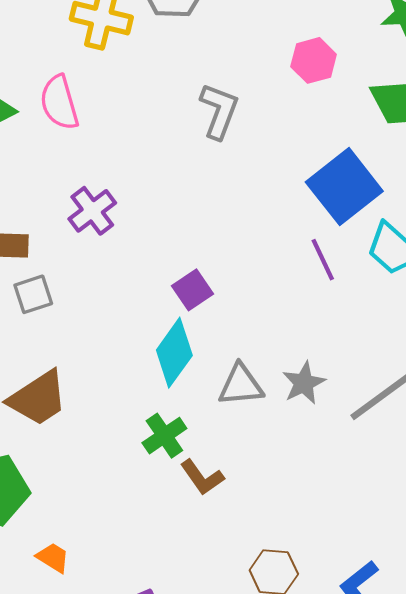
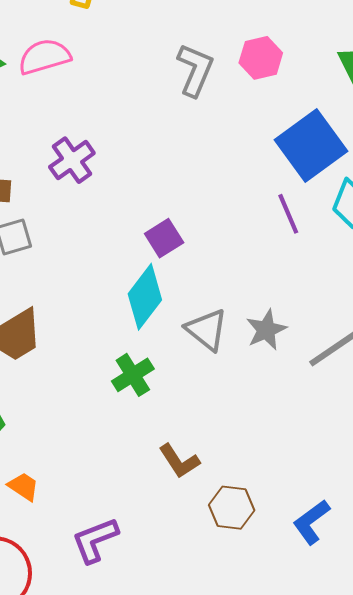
pink hexagon: (314, 60) -> (261, 58), moved
pink semicircle: (59, 103) -> (44, 57), turned 88
gray triangle: (241, 385) -> (207, 330), turned 42
brown L-shape: (202, 477) -> (179, 461), moved

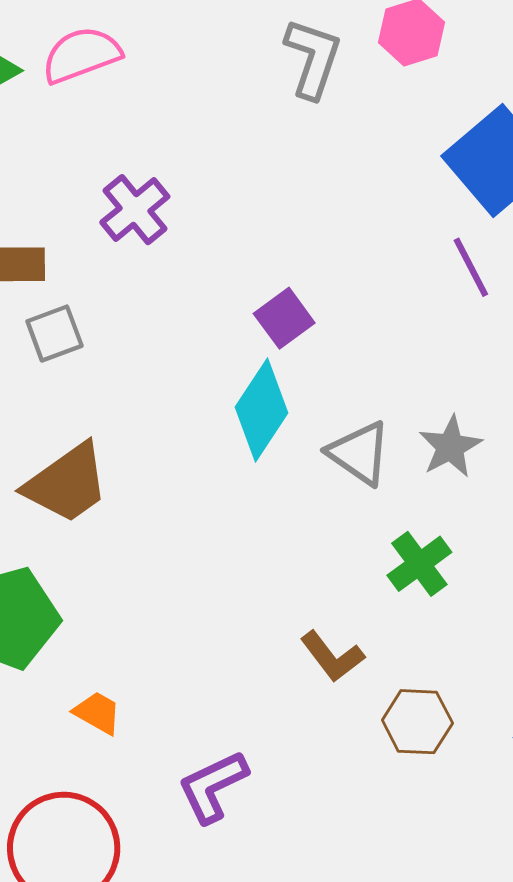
green cross: (133, 375) -> (419, 564), moved

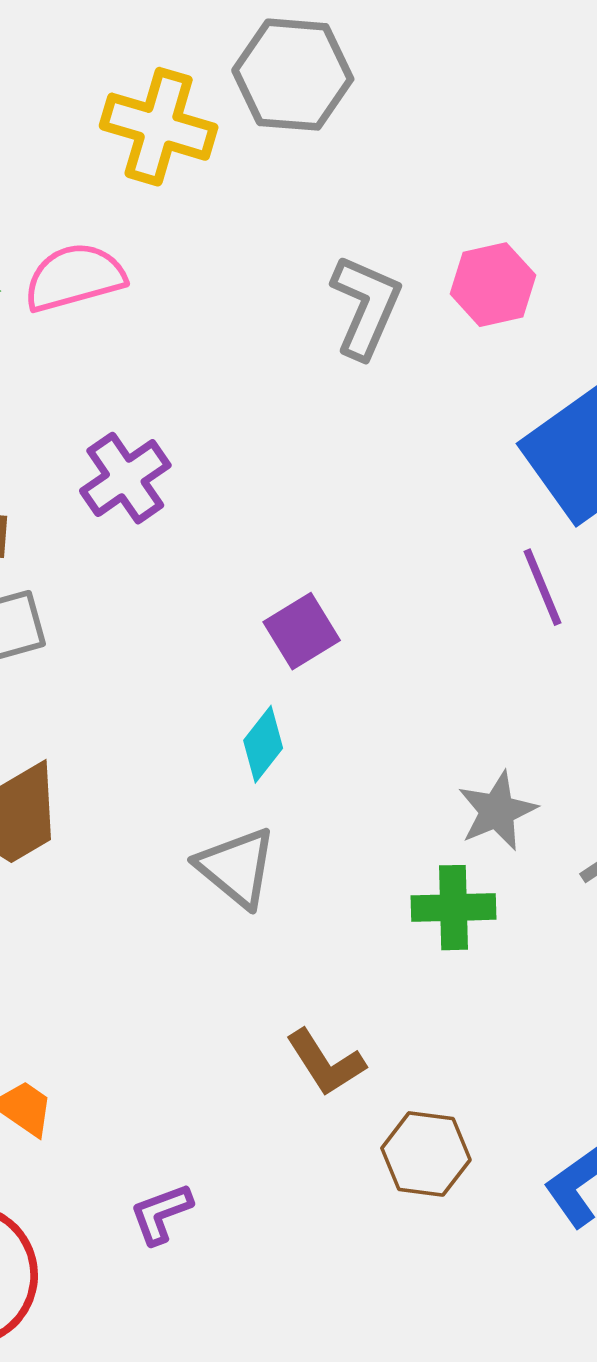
cyan diamond: (261, 410) -> (263, 744), size x0.6
gray triangle: (359, 453) -> (237, 867), moved
green cross: (419, 564) -> (453, 908), moved, turned 30
purple L-shape: (213, 786) -> (161, 1214), size x0.7

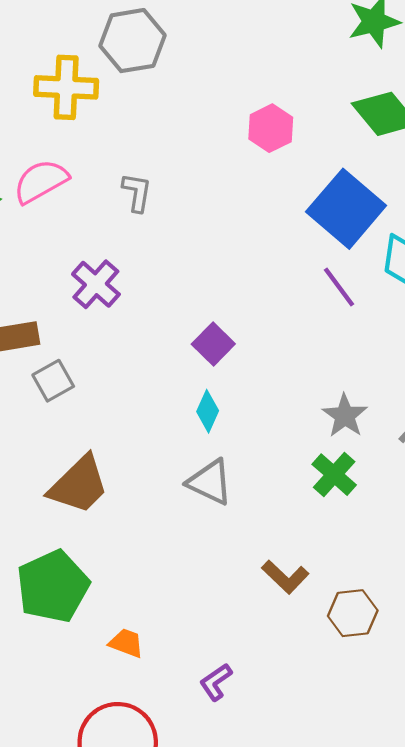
gray L-shape: (366, 306) -> (137, 192), moved, size x0.7
green cross: (453, 908) -> (334, 475), turned -33

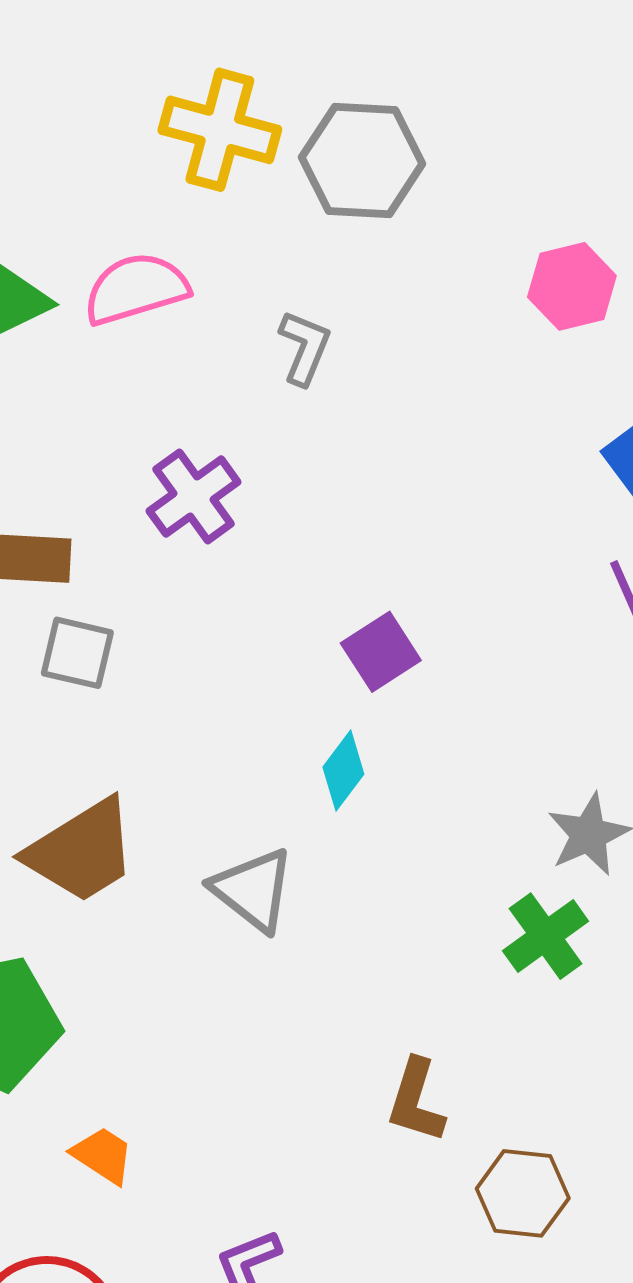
gray hexagon: (133, 41) -> (362, 160), moved
gray square: (53, 381) -> (77, 653), turned 30
gray triangle: (210, 482) -> (253, 890), moved
brown L-shape: (285, 577) -> (416, 1101), turned 51

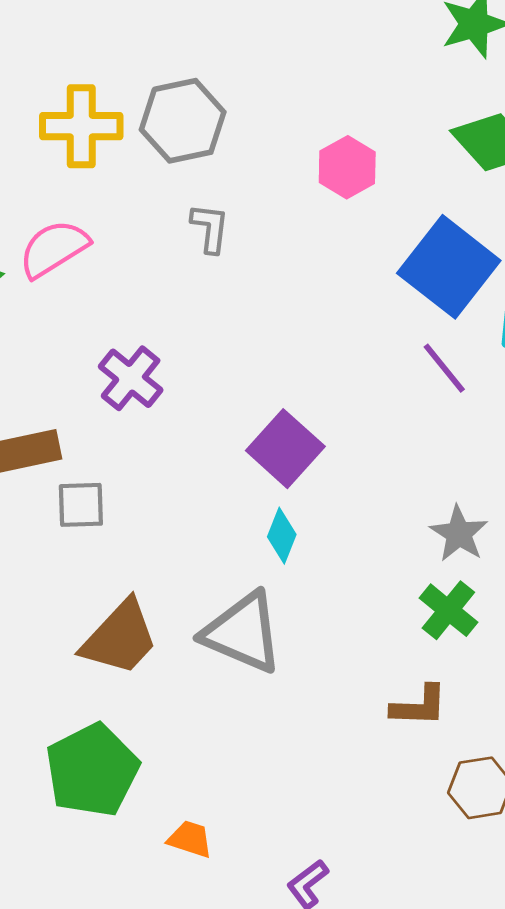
gray L-shape: (305, 348) -> (210, 228), moved
purple square: (381, 652) -> (285, 449), size x1.4
gray triangle: (253, 890) -> (243, 633), size x1.4
brown L-shape: (416, 1101) -> (419, 706), moved, turned -90

